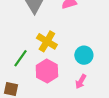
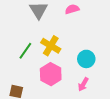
green line: (21, 58) -> (25, 51), moved

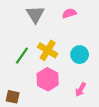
cyan circle: (86, 59) -> (80, 55), moved

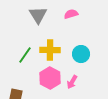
yellow cross: (48, 50) -> (50, 50), turned -30
pink arrow: (81, 90) -> (72, 82), moved

